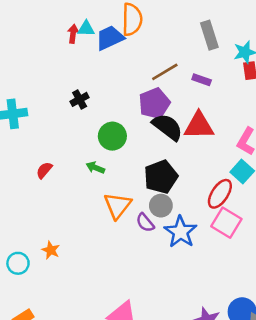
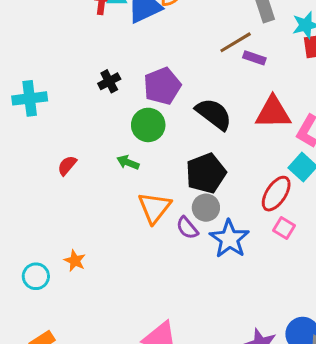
brown line: (165, 72) -> (236, 42), moved
purple pentagon: (154, 103) -> (162, 86), moved
red triangle: (199, 126) -> (273, 112), moved
pink square: (226, 223) -> (284, 228), size x0.6

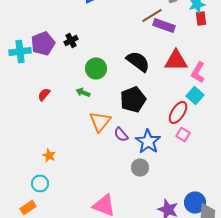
purple rectangle: (254, 58) -> (164, 26), size x1.5
purple pentagon: (162, 86) -> (43, 44), moved
gray circle: (206, 208) -> (140, 168), moved
cyan circle: (36, 276) -> (40, 184), moved

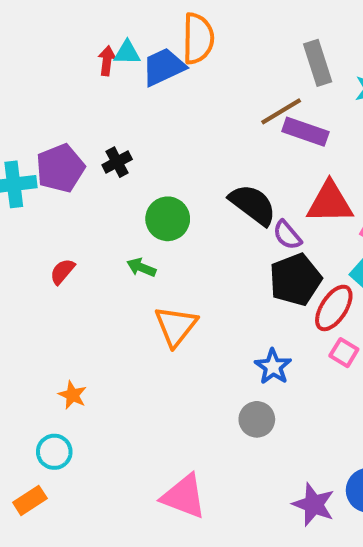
black pentagon: (133, 100) -> (295, 280), moved
purple semicircle: (121, 134) -> (287, 235), moved
blue star: (148, 142) -> (273, 367), size x0.7

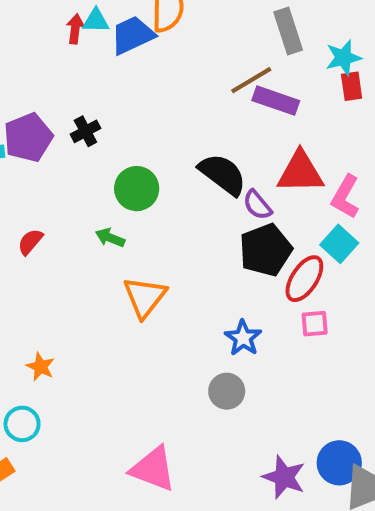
pink square: (344, 353) -> (315, 324), turned -36

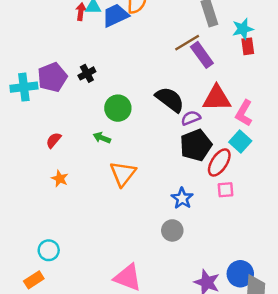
purple rectangle: (276, 101) -> (202, 55), turned 35
purple semicircle: (257, 205) -> (191, 118), turned 108
orange star: (40, 367) -> (60, 179), moved

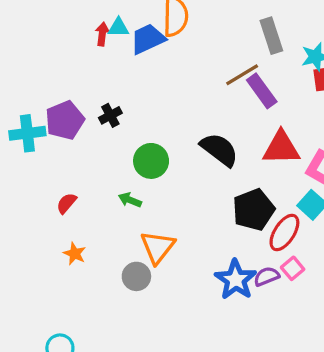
purple semicircle: (191, 118) -> (267, 276), moved
pink square: (225, 190) -> (293, 268), turned -35
blue star: (182, 198) -> (236, 280), size x1.4
gray circle: (172, 230) -> (136, 276), moved

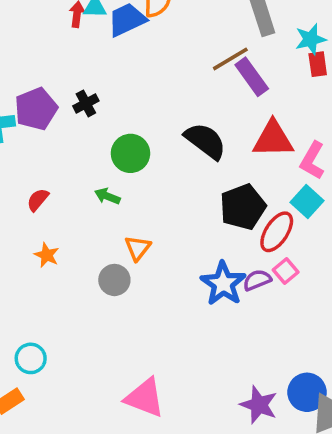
orange triangle: (158, 247) -> (138, 248), size x0.7

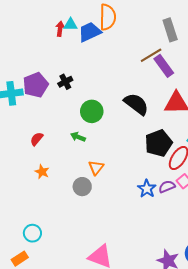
blue star: (223, 284) -> (147, 189), size x0.7

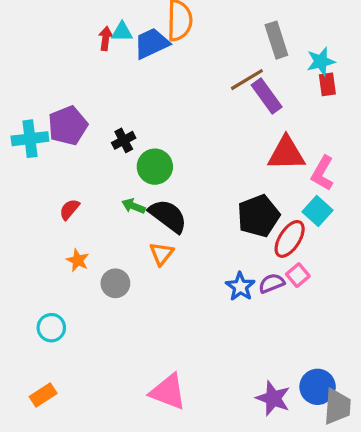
black cross: (65, 82) -> (124, 140), moved
black semicircle: (136, 104) -> (168, 216), moved
gray circle: (82, 187) -> (115, 283), moved
cyan circle: (32, 233) -> (51, 328), moved

